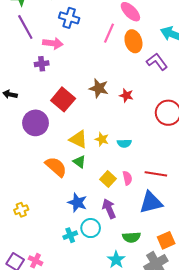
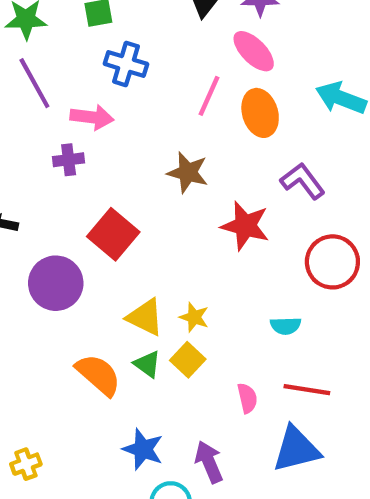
purple L-shape: (157, 62) -> (303, 181), moved
brown star: (99, 88) -> (188, 173), moved
red star: (126, 95) -> (245, 226), size x1.6
cyan semicircle: (124, 143) -> (286, 326), moved
yellow square: (108, 179) -> (188, 360), moved

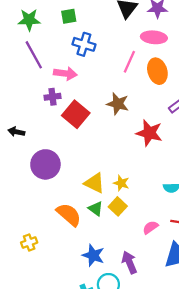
pink ellipse: (254, 51) -> (154, 37), turned -40
red square: (113, 234) -> (76, 114), moved
pink semicircle: (247, 398) -> (150, 227), turned -112
yellow cross: (26, 464) -> (29, 243), moved

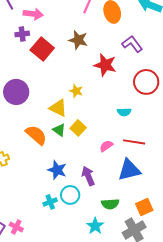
yellow star: (121, 183) -> (76, 91), moved

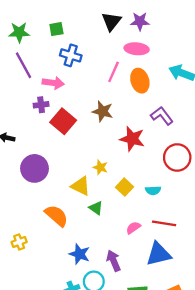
yellow square: (78, 128) -> (125, 187), moved
green triangle: (59, 130) -> (96, 208), moved

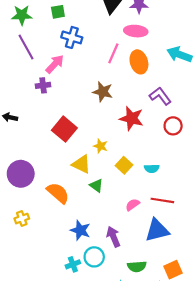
pink arrow: (53, 83) -> (55, 64), turned -54
red square: (63, 121) -> (64, 129), moved
red circle: (177, 157) -> (173, 126), moved, size x0.7
purple circle: (35, 168) -> (21, 174), moved

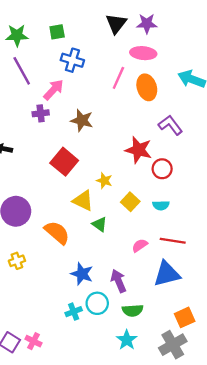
brown star: (103, 92) -> (82, 120), moved
red circle: (173, 126) -> (162, 169), moved
green semicircle: (137, 266) -> (133, 310), moved

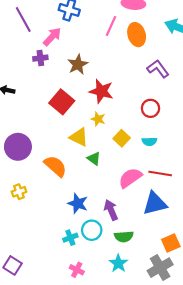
brown star: (82, 120) -> (78, 64), turned 30
red star: (139, 150) -> (101, 91), moved
pink semicircle: (140, 245) -> (130, 178), size x1.6
pink cross: (33, 341) -> (77, 270), moved

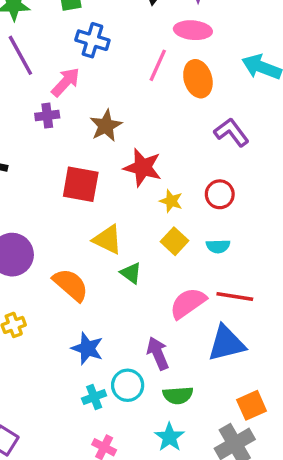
red square: (62, 102) -> (81, 184), turned -30
yellow star: (98, 119) -> (171, 201), moved
blue star: (78, 203) -> (87, 348), moved

